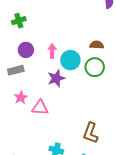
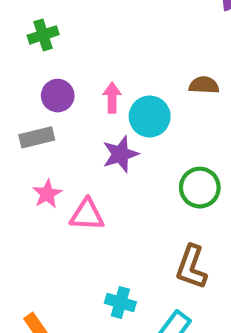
green circle: (95, 67) -> (200, 188), moved

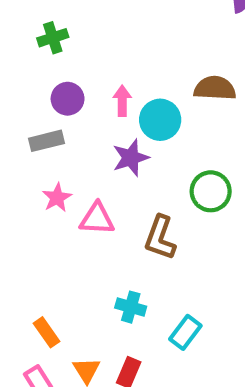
brown semicircle: (204, 85) -> (215, 88), size x1.4
brown L-shape: (191, 267) -> (160, 238), moved

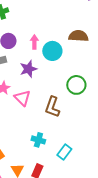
purple star: (131, 158) -> (28, 69), moved
pink triangle: (97, 219) -> (22, 98), turned 42

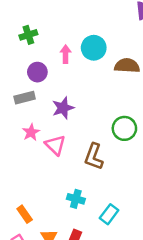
pink arrow: (34, 42) -> (66, 54), moved
cyan circle: (52, 51) -> (94, 48), moved

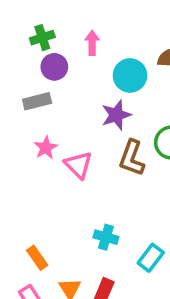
green cross: (28, 35) -> (42, 38), moved
cyan circle: (94, 48) -> (130, 75), moved
purple star: (63, 108) -> (116, 115), moved
brown L-shape: (94, 157) -> (132, 158), moved

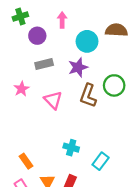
green cross: (42, 38) -> (20, 17), moved
gray rectangle: (37, 101) -> (44, 64), moved
pink star: (46, 148) -> (21, 89), moved

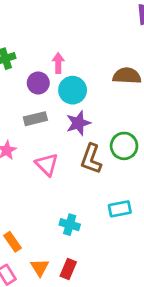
purple circle: (37, 36) -> (38, 83), moved
cyan circle: (87, 41) -> (73, 90), moved
cyan rectangle: (101, 161) -> (120, 209), moved, turned 42

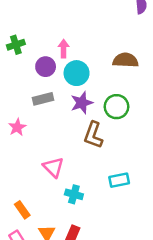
green circle: (124, 146) -> (116, 107), moved
pink triangle: (47, 165) -> (53, 167), moved

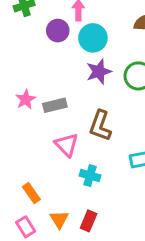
gray rectangle: (43, 99) -> (55, 105), moved
brown L-shape: (93, 135) -> (100, 126), moved

